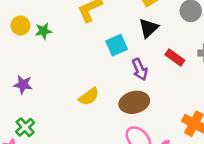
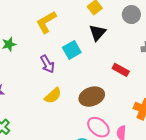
red rectangle: (175, 58) -> (121, 70), moved
purple arrow: (140, 69) -> (47, 64), moved

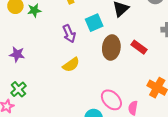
brown ellipse: (92, 97) -> (111, 48), moved, turned -70

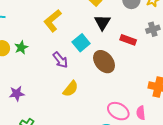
red rectangle: (139, 47) -> (128, 40), moved
brown ellipse: (111, 48) -> (104, 62), turned -30

